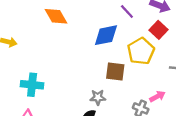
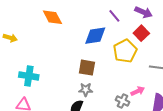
brown square: (115, 72) -> (87, 68), moved

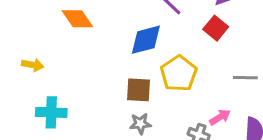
yellow arrow: (10, 38) -> (33, 65), moved
yellow pentagon: (125, 51) -> (179, 73), moved

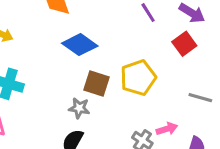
blue diamond: (146, 40) -> (80, 45), moved, turned 36
gray star: (140, 124) -> (79, 108), moved

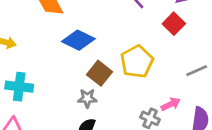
brown square: (97, 83) -> (99, 73), turned 30
gray line: (200, 98) -> (197, 71), turned -30

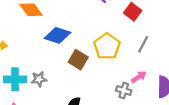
gray line: (197, 71) -> (143, 44), moved, turned -30
gray star: (87, 98) -> (39, 79), moved

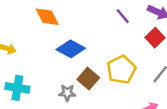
gray star: (39, 79) -> (67, 93), moved

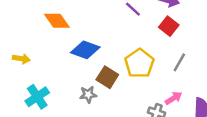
cyan cross: (17, 88) -> (37, 97), turned -35

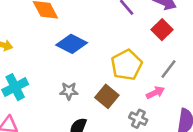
brown square: (107, 77) -> (107, 96), moved
pink arrow: (174, 98) -> (155, 93), moved

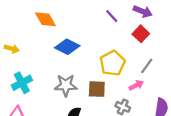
gray star: (69, 91) -> (66, 85), size x1.5
brown square: (107, 96) -> (97, 89), turned -36

